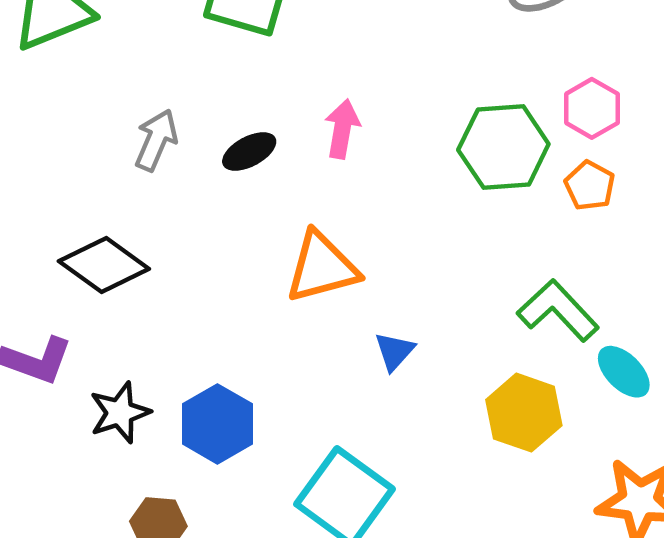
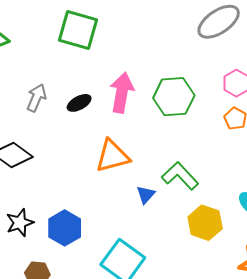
pink arrow: (342, 129) -> (122, 93), size x1.5
green hexagon: (503, 147) -> (174, 97), moved
green L-shape: (558, 310) -> (180, 176), moved

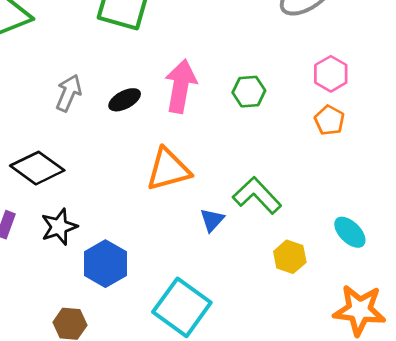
green hexagon: (174, 97) -> (249, 92), size x0.6
black star: (20, 223) -> (59, 227), moved
yellow hexagon: (205, 223) -> (290, 257), size x0.7

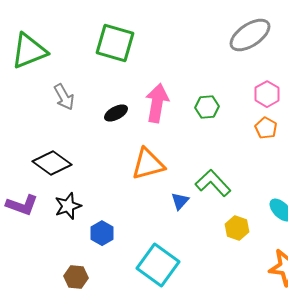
gray arrow: (69, 93) -> (64, 97), moved, turned 128
blue hexagon: (105, 264) -> (102, 233), size x0.7

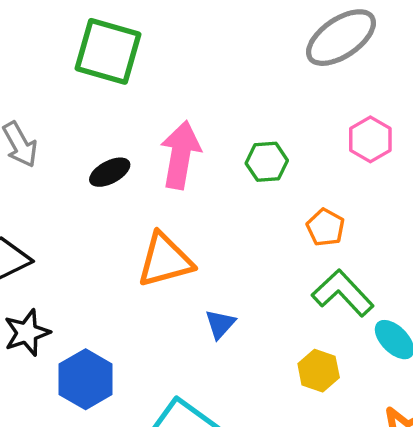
orange pentagon: (266, 128) -> (325, 227), moved
green L-shape: (213, 183) -> (343, 293), moved
blue hexagon: (102, 233) -> (86, 379), size x1.4

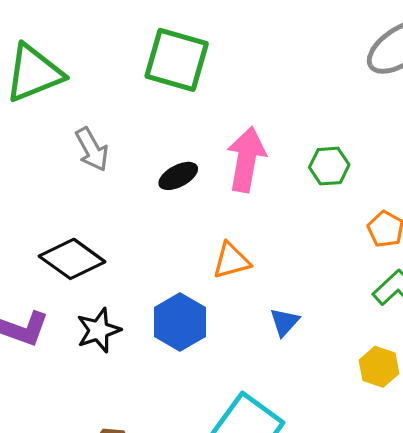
orange triangle: (165, 260) -> (231, 261), size x0.7
blue hexagon: (86, 379) -> (180, 322), moved

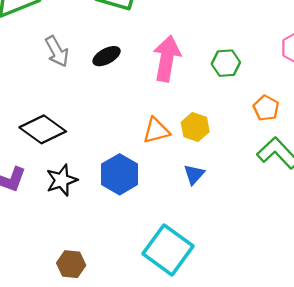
black ellipse: (178, 176) -> (107, 56), moved
yellow hexagon: (379, 367) -> (195, 127), moved

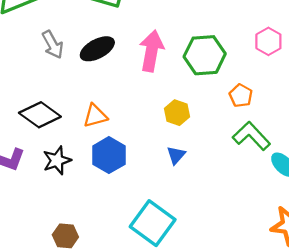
black ellipse: (107, 56) -> (97, 49), size x1.4
green hexagon: (226, 63) -> (205, 55), size x1.6
orange triangle: (156, 131) -> (95, 116), moved

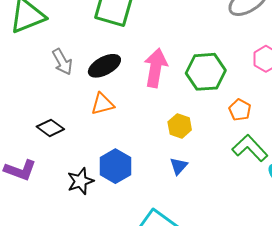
black diamond: (40, 115) -> (50, 128), size x0.7
orange triangle: (95, 116) -> (102, 104), moved
black star: (57, 160) -> (80, 181), moved

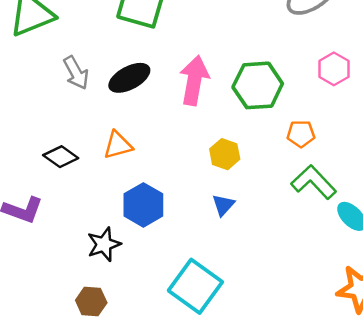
orange triangle: (102, 104) -> (118, 145), moved
orange pentagon: (240, 110) -> (301, 134), turned -30
black star: (80, 181) -> (104, 244), moved

